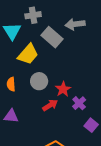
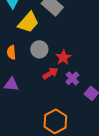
purple cross: (79, 103) -> (72, 78), moved

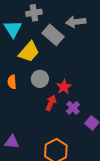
red arrow: (50, 73) -> (51, 103), turned -35
purple triangle: (11, 84) -> (12, 142), moved

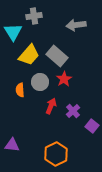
gray rectangle: (53, 35) -> (57, 56), moved
orange semicircle: (12, 82) -> (20, 90), moved
red star: (64, 87) -> (64, 79), moved

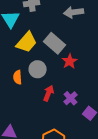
red star: (64, 79) -> (70, 61), moved

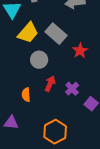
red star: (70, 61) -> (80, 51), moved
orange semicircle: (18, 77) -> (26, 95), moved

